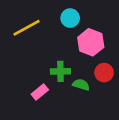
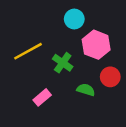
yellow line: (26, 28) -> (28, 51), moved
green cross: (60, 71) -> (63, 63), moved, turned 36

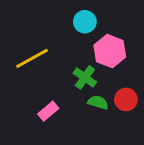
green cross: (63, 63) -> (85, 77), moved
red circle: (110, 77) -> (126, 99), moved

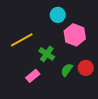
green cross: (85, 77) -> (47, 54), moved
green semicircle: (98, 102) -> (67, 70), turned -72

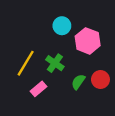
cyan circle: (58, 15) -> (62, 26), moved
yellow line: (22, 40) -> (26, 63), moved, turned -30

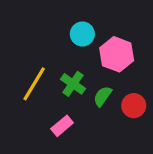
green semicircle: (78, 82) -> (103, 96), moved
pink rectangle: (39, 89) -> (62, 126), moved

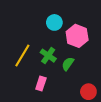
red circle: (134, 106) -> (88, 92), moved
pink rectangle: (62, 126) -> (41, 83), turned -32

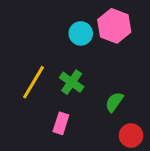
pink hexagon: (77, 36) -> (114, 26), moved
green semicircle: (68, 64) -> (114, 102), moved

